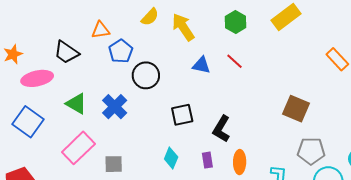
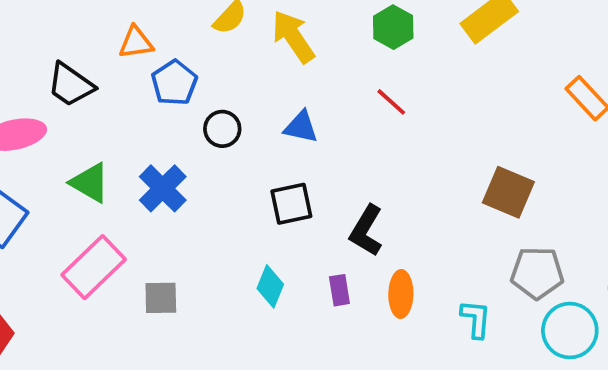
blue triangle: (201, 65) -> (301, 127), moved
black circle: (146, 75) -> (222, 129), size x0.7

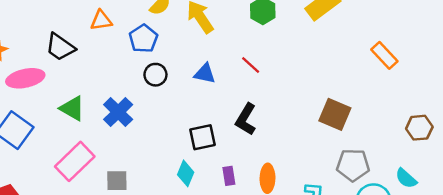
blue pentagon: (174, 83) -> (143, 39), moved
red line: (391, 102) -> (251, 65), moved
black square: (291, 204) -> (202, 137), moved
black L-shape: (366, 231) -> (246, 119), moved

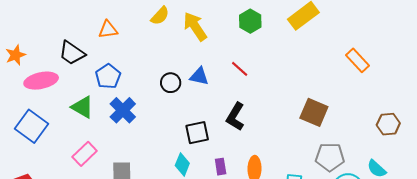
blue pentagon: (143, 39) -> (108, 76), moved
black circle: (155, 75) -> (171, 83), moved
pink rectangle: (75, 161) -> (85, 154), size x0.7

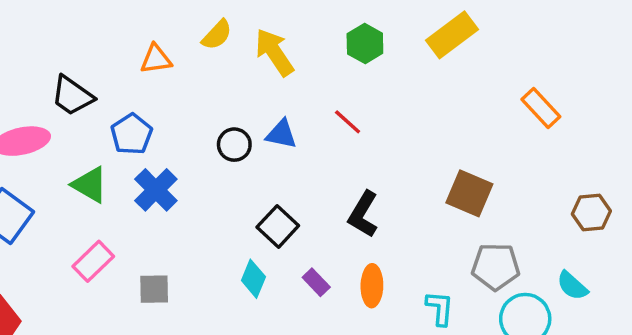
orange triangle: (108, 30) -> (156, 59), moved
black L-shape: (235, 117) -> (363, 214), moved
black square: (197, 133) -> (278, 226), turned -35
purple rectangle: (221, 167) -> (316, 282), turned -35

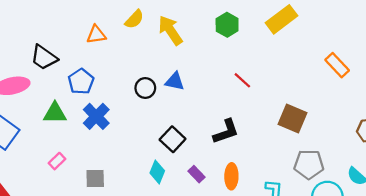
red line: (348, 122) -> (242, 80), moved
green triangle: (90, 185) -> (55, 113), turned -30
black L-shape: (363, 214) -> (226, 132), turned -140
pink rectangle: (93, 261) -> (57, 161), size x0.7

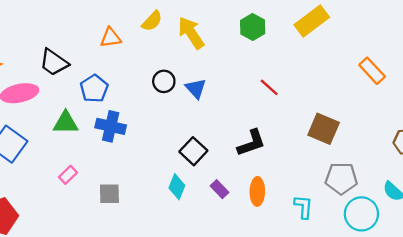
blue triangle: (175, 81) -> (196, 88), turned 36
black circle: (145, 88) -> (164, 81), moved
blue cross: (96, 116) -> (111, 126), turned -32

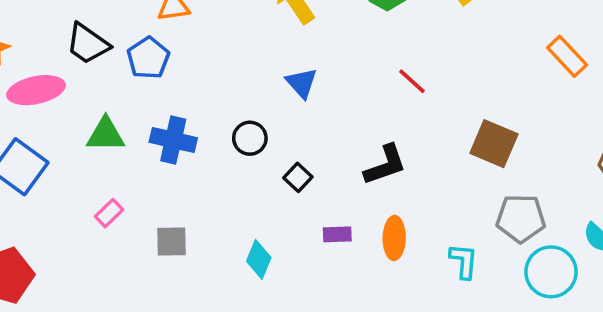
black circle: (164, 81) -> (250, 138), moved
blue pentagon: (94, 88) -> (148, 58), moved
black square: (193, 151) -> (298, 177), size x0.7
cyan diamond: (177, 187) -> (259, 259), moved
purple rectangle: (219, 189) -> (337, 234), turned -48

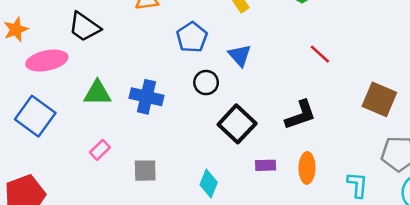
blue pentagon: (148, 58) -> (192, 37), moved
black circle: (250, 138) -> (206, 83), moved
black square: (298, 177) -> (237, 124), size x1.8

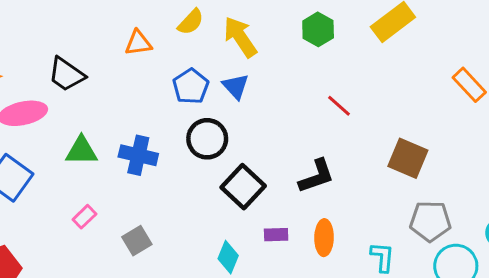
blue triangle: (240, 55) -> (236, 86), moved
black circle: (206, 83) -> (207, 139), size x1.4
gray square: (145, 171) -> (137, 241), turned -30
cyan diamond: (209, 183) -> (228, 257), moved

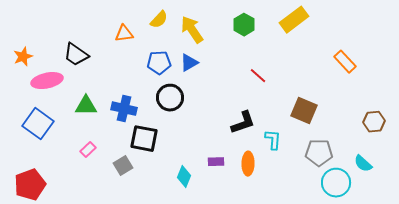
blue pentagon: (191, 86) -> (159, 63), turned 30
blue triangle: (236, 86) -> (189, 63), turned 42
black square: (243, 187) -> (144, 139), moved, turned -32
cyan L-shape: (382, 257) -> (273, 140), moved

